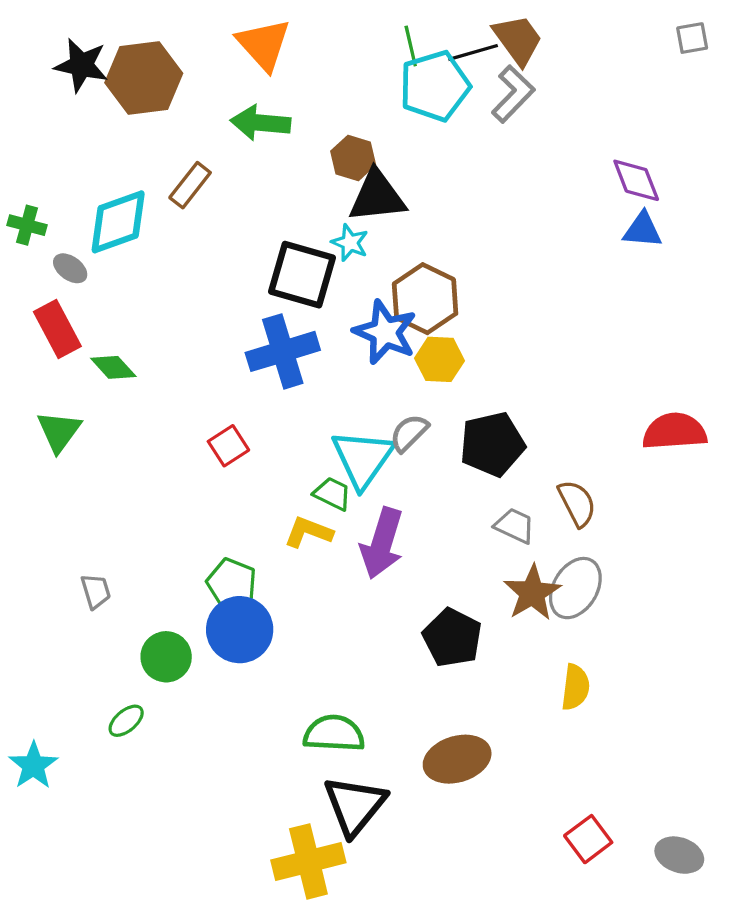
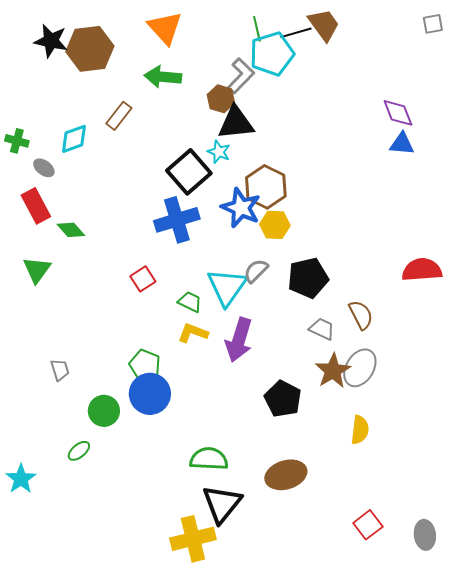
gray L-shape: (513, 94) -> (241, 76), moved
cyan diamond: (118, 222) -> (74, 139), size x0.7
black square: (302, 275) -> (189, 172), turned 33
green trapezoid: (332, 494) -> (190, 302), moved
gray ellipse: (679, 855) -> (425, 535), turned 64

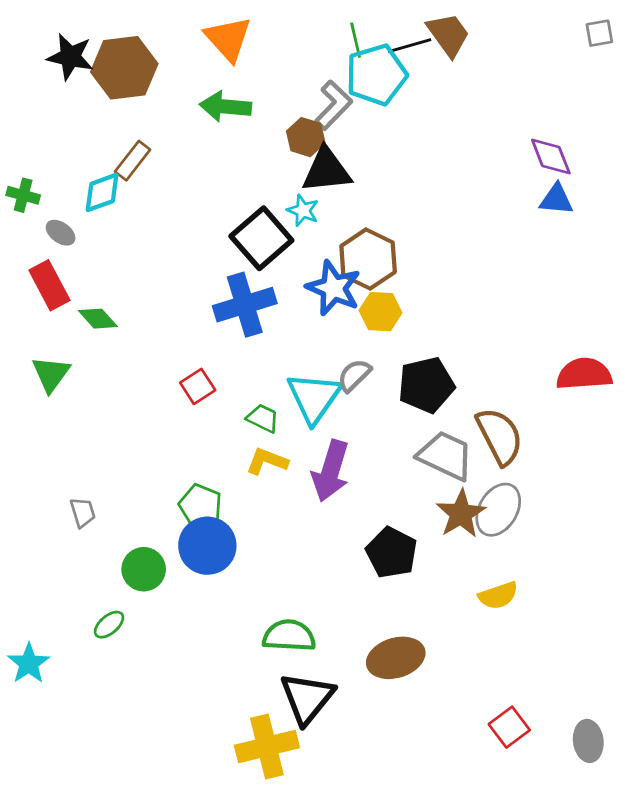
brown rectangle: (119, 116) -> (133, 161), moved
brown semicircle: (361, 315) -> (500, 436), size x1.4
gray trapezoid: (322, 329) -> (446, 456), size x1.6
yellow semicircle: (360, 430) -> (498, 596), turned 64

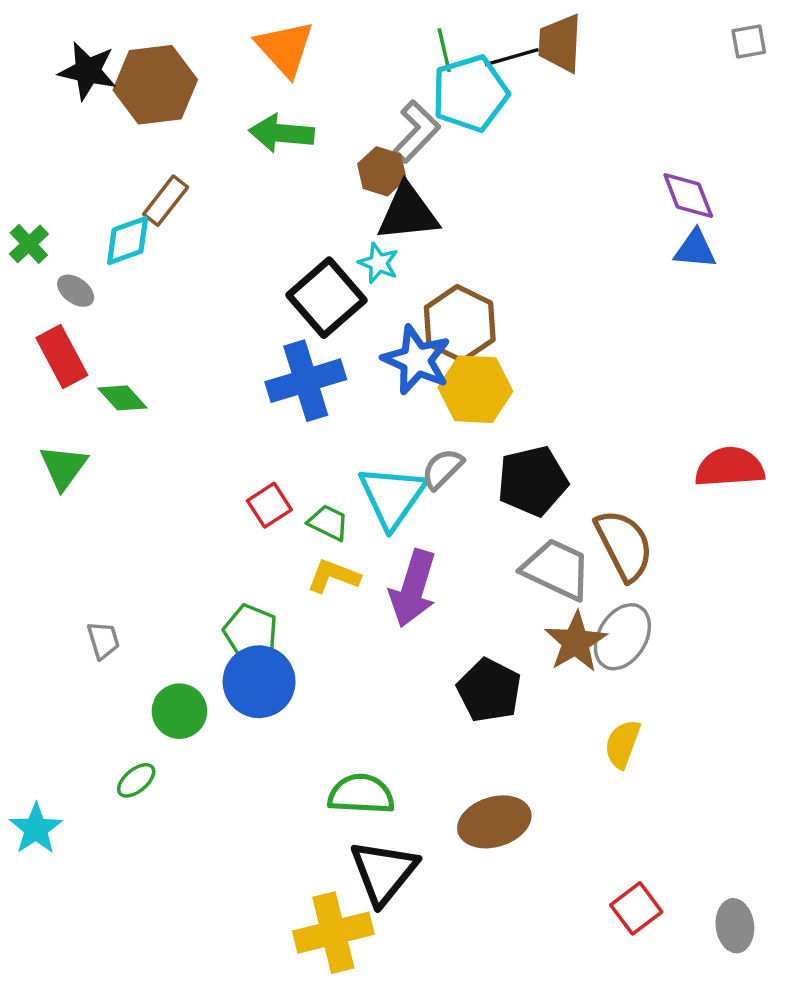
brown trapezoid: (448, 35) -> (560, 43), turned -141
green cross: (23, 195) -> (29, 244), turned 32
yellow hexagon: (380, 312) -> (475, 389), size x1.4
red square: (198, 386) -> (269, 505), moved
yellow semicircle: (498, 596) -> (622, 744), turned 129

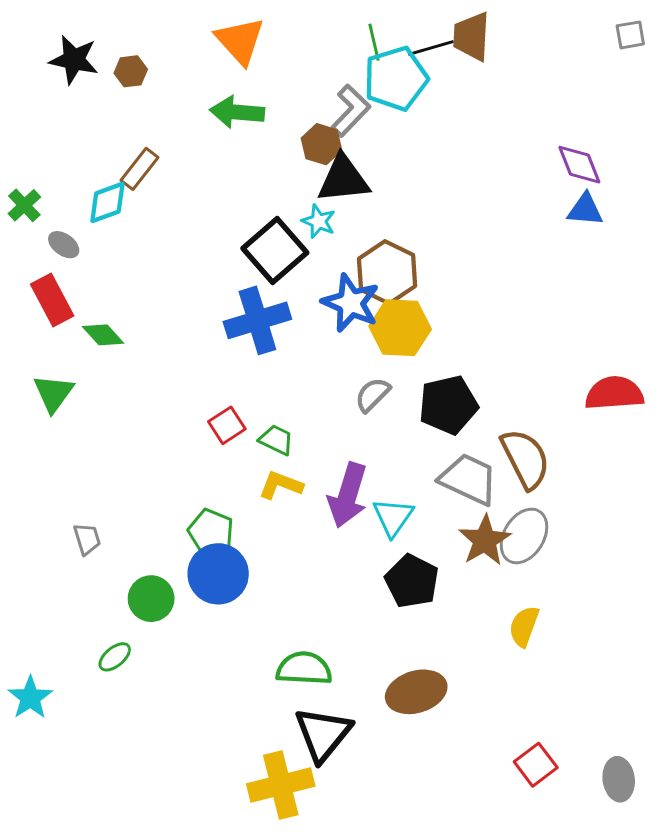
brown hexagon: (155, 85) -> (131, 71), size x0.5
cyan triangle: (392, 497) -> (393, 517), moved, size x0.7

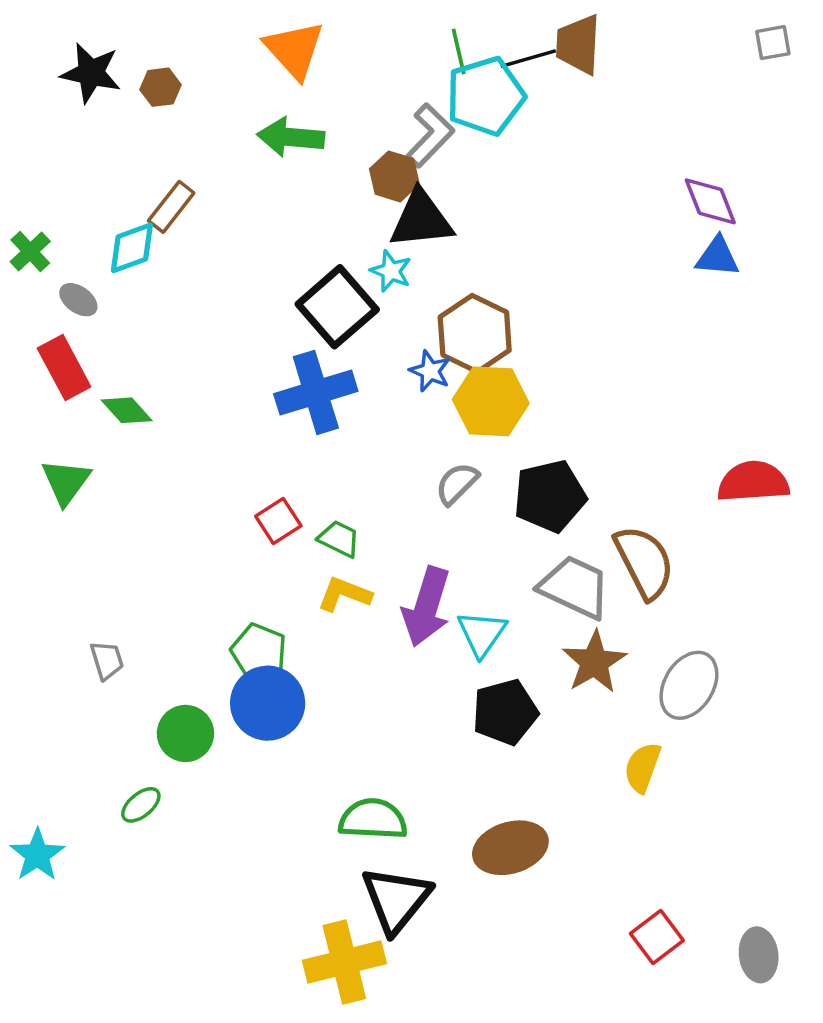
blue star: (351, 303) -> (430, 371), size x0.6
gray ellipse: (524, 536) -> (689, 685), moved
black pentagon: (412, 581) -> (505, 712), turned 30

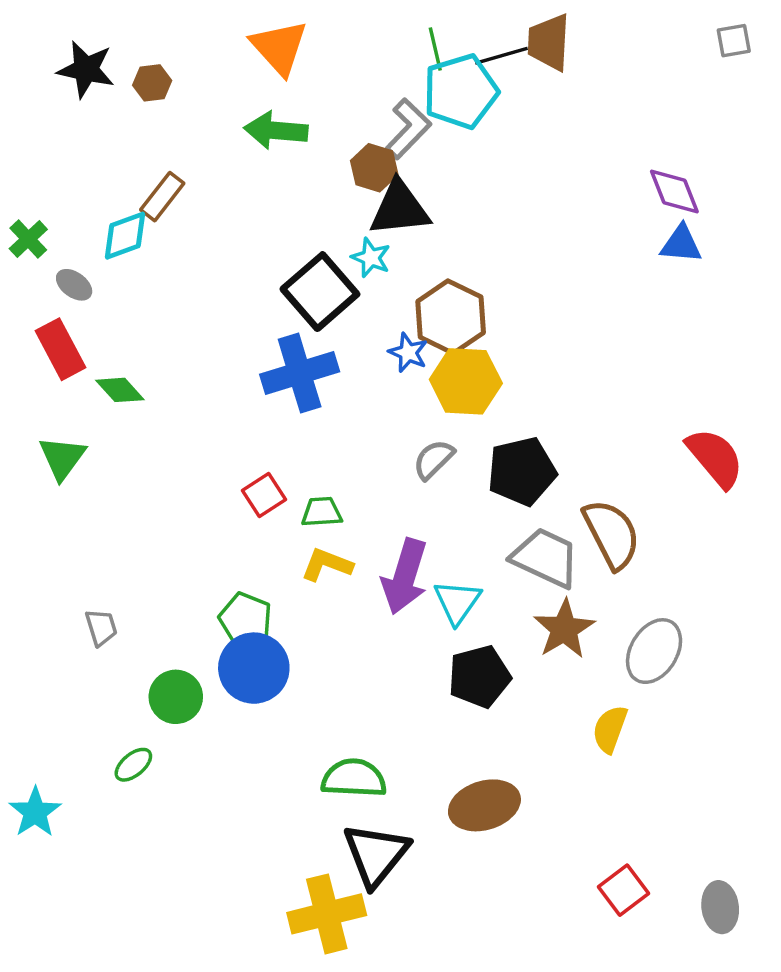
red semicircle: (753, 482) -> (715, 458), turned 54
green trapezoid: (339, 539) -> (322, 512), turned -30

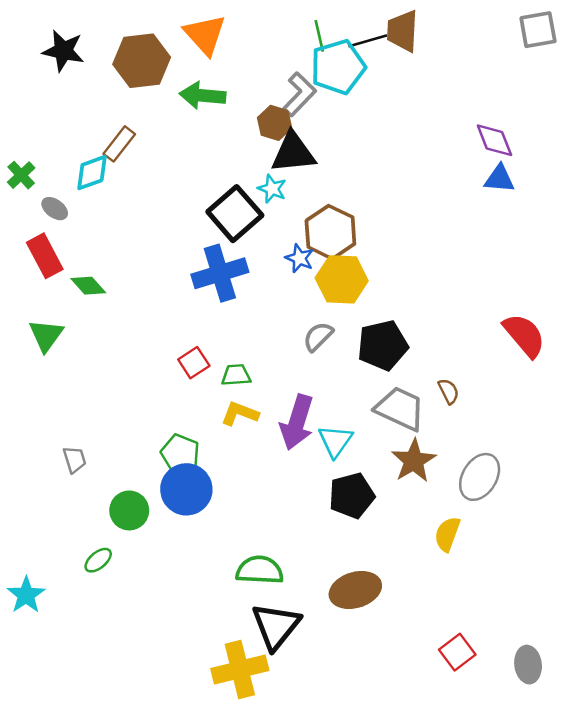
gray square: (734, 41) -> (538, 30), size x1.5
brown hexagon: (152, 83) -> (142, 61), moved, size x2.0
brown semicircle: (612, 534) -> (449, 391), size x0.5

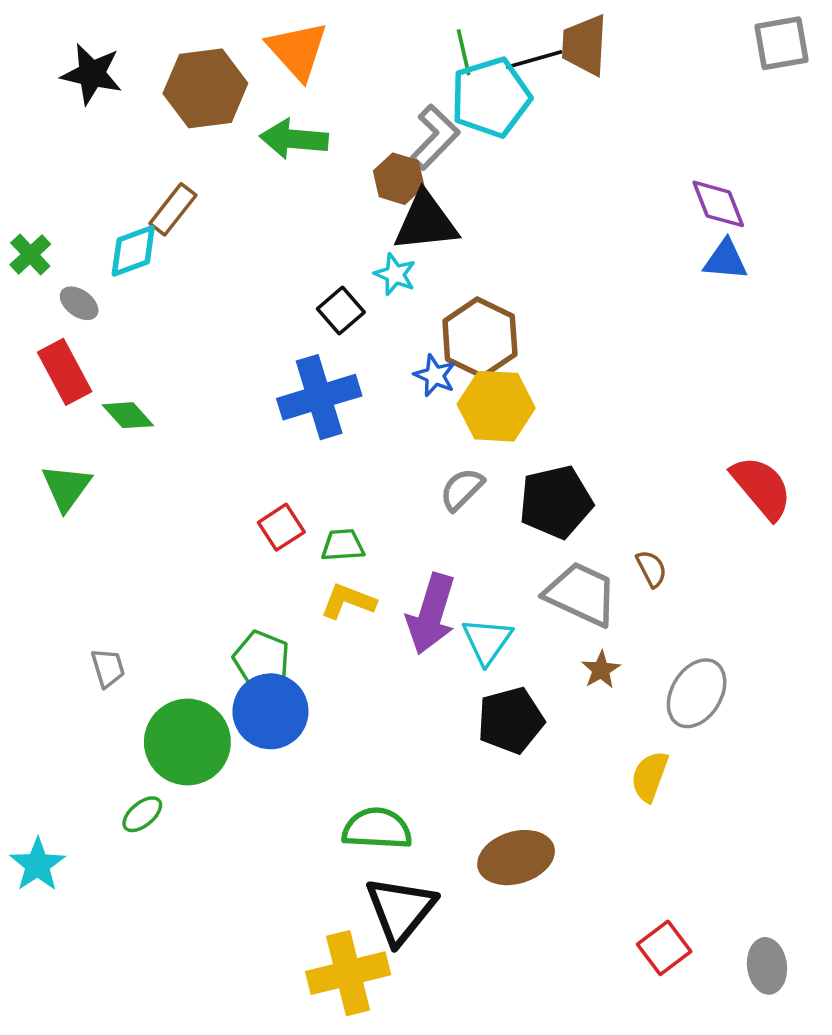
black square: (235, 214) -> (341, 310), size x0.6
brown star: (414, 461) -> (601, 670), size x0.6
green circle: (129, 510) -> (187, 742), size x1.5

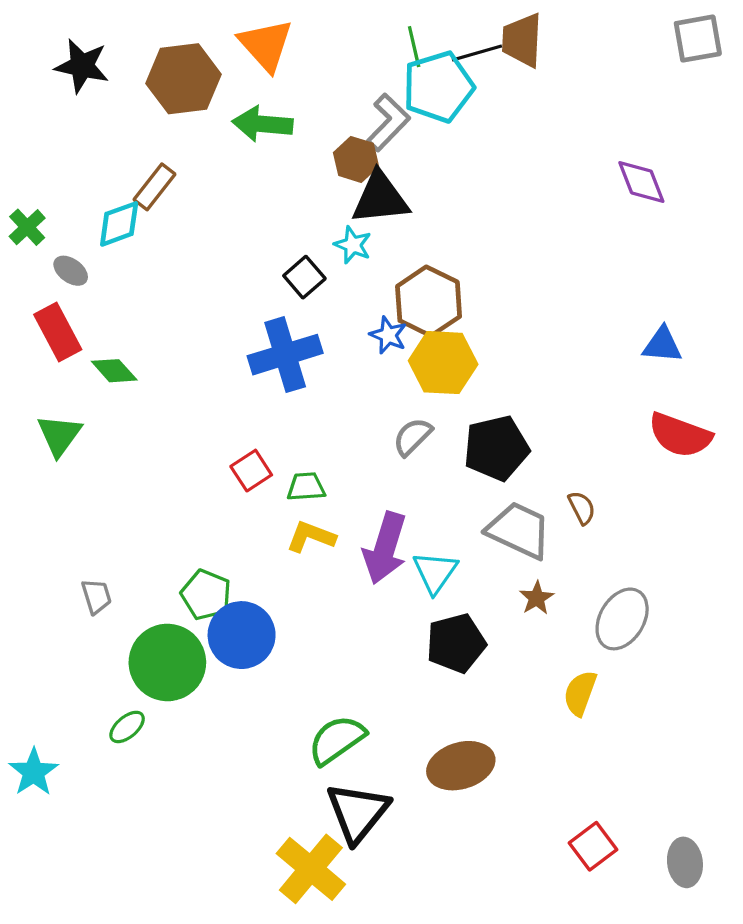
blue triangle: (725, 260) -> (662, 345), moved
red semicircle: (762, 487) -> (680, 435), turned 150
green pentagon: (261, 659) -> (206, 595), moved
green semicircle: (377, 829) -> (337, 740), turned -38
yellow cross: (348, 973) -> (311, 869), turned -36

